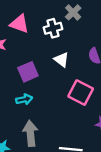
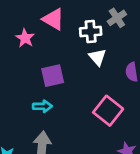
white triangle: (61, 60) -> (97, 57), moved

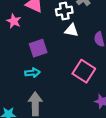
white triangle: (97, 57) -> (71, 30), turned -32

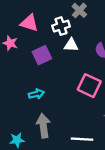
purple square: (38, 48) -> (42, 55), moved

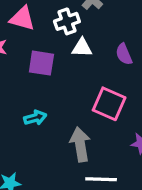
purple square: (42, 55) -> (41, 63), turned 36
gray arrow: (43, 126) -> (80, 144), moved

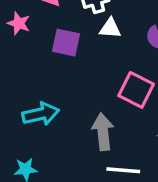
cyan arrow: (35, 118) -> (41, 114), moved, size x1.5

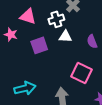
purple square: (66, 43) -> (39, 45), turned -30

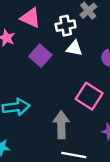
purple square: (39, 45) -> (40, 56), turned -36

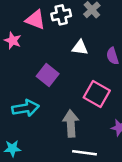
white cross: (66, 26) -> (61, 15), moved
purple square: (40, 56) -> (48, 75), moved

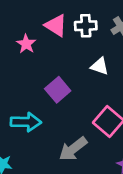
gray arrow: (71, 124) -> (73, 149), turned -135

